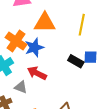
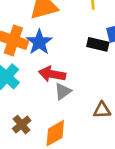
gray triangle: (21, 87) -> (63, 91), moved, turned -40

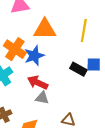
gray triangle: (63, 91) -> (42, 98), turned 32

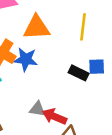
blue star: (34, 56) -> (26, 59), turned 30
red arrow: (38, 83) -> (54, 116), moved

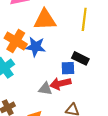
blue square: (97, 67) -> (68, 68), moved
red arrow: (54, 116) -> (60, 84), moved, turned -36

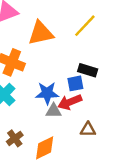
yellow line: (84, 19) -> (85, 26), turned 45
blue star: (35, 47) -> (47, 93), moved

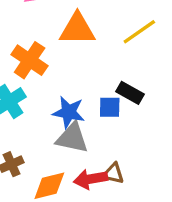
red arrow: (70, 102) -> (91, 179), moved
gray triangle: (54, 111) -> (72, 138), size x1.5

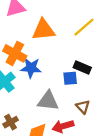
blue star: (69, 112) -> (31, 68), moved
brown triangle: (113, 173) -> (83, 107), moved, turned 40

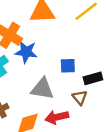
black rectangle: (82, 67) -> (93, 78), moved, turned -42

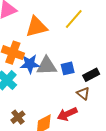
gray triangle: (42, 89) -> (47, 66), moved

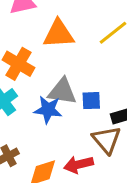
blue star: (30, 64) -> (48, 110), moved
brown triangle: (83, 93) -> (106, 140), size x1.5

